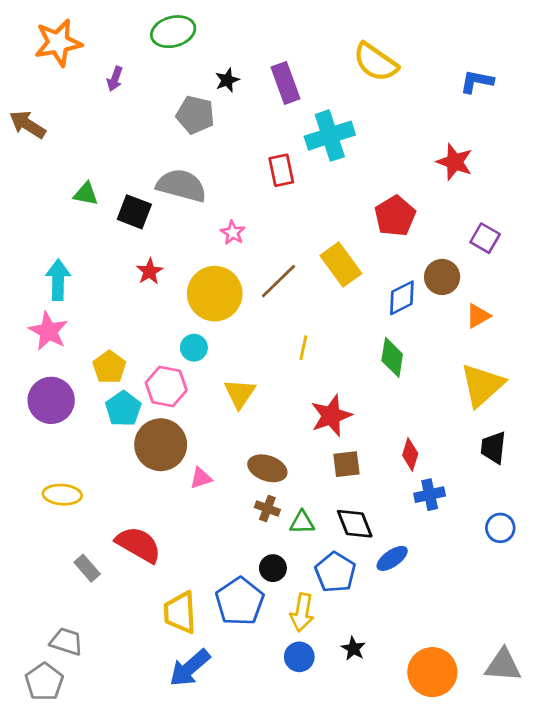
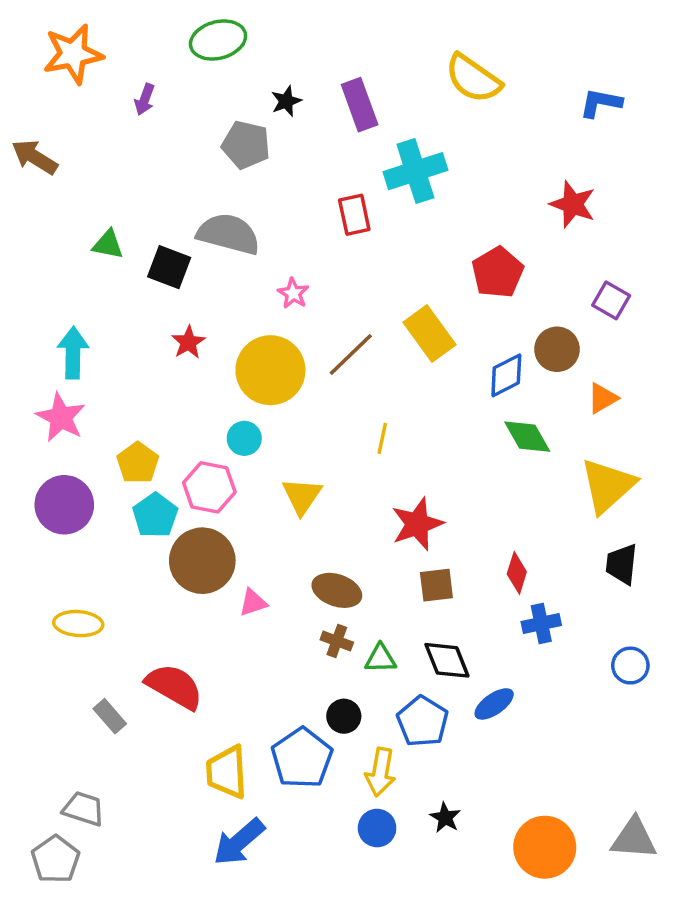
green diamond: (392, 357) -> (527, 437), moved, turned -39

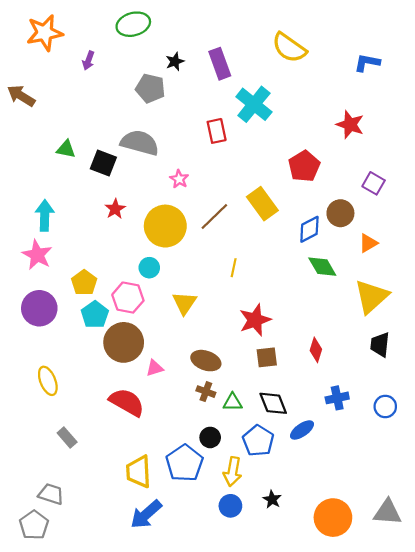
cyan cross: (415, 171) -> (254, 104), turned -33
yellow ellipse: (78, 624) -> (48, 381), turned 64
blue cross: (541, 624) -> (337, 398), moved
red semicircle: (174, 686) -> (127, 402), moved

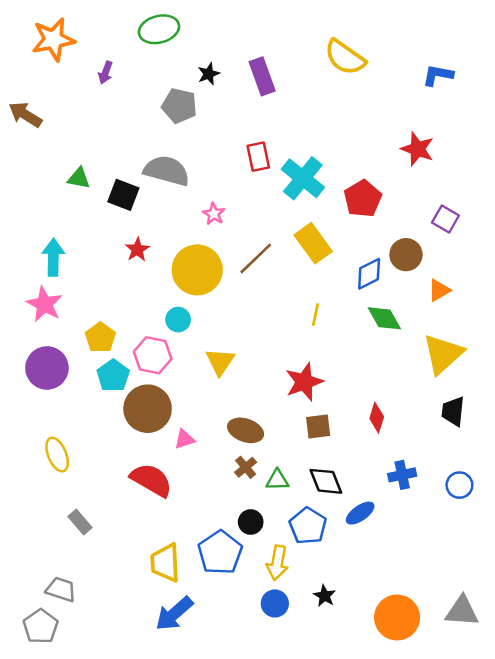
cyan cross: (254, 104) -> (303, 178), moved
yellow line: (234, 268) -> (316, 314), moved
brown cross: (206, 392) -> (246, 467), turned 30

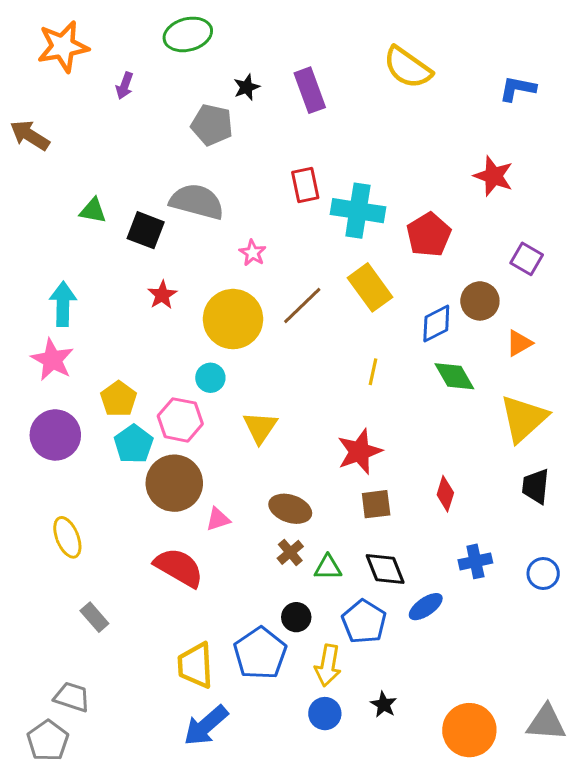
cyan cross: (303, 178) -> (358, 211), turned -30

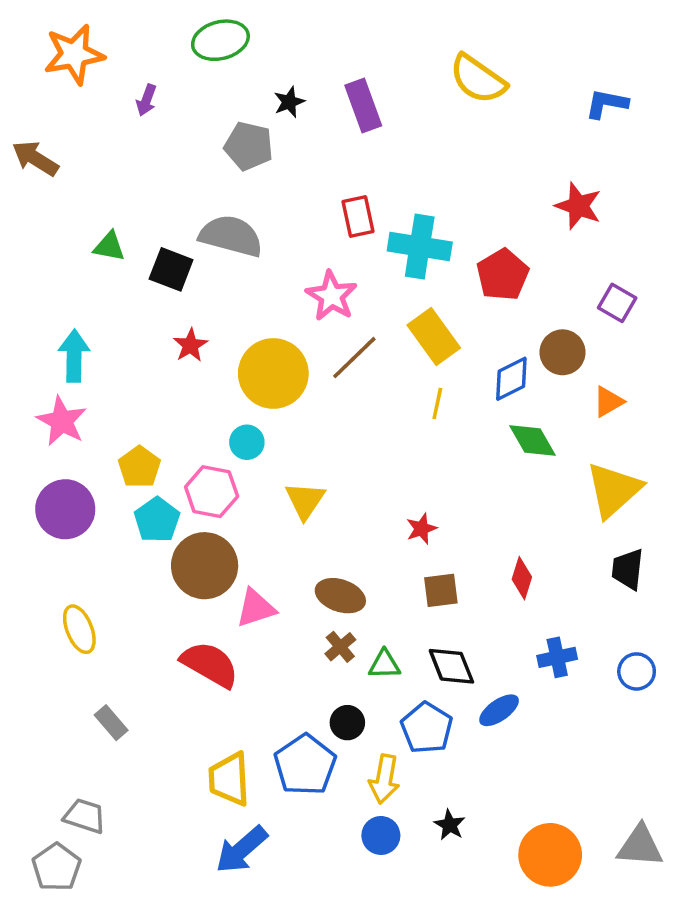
pink star: (253, 253) -> (332, 296), moved, size x1.6
yellow line: (373, 372) -> (437, 403), moved
red star: (359, 452) -> (421, 529), size x0.6
pink triangle: (218, 519) -> (256, 608), size x1.4

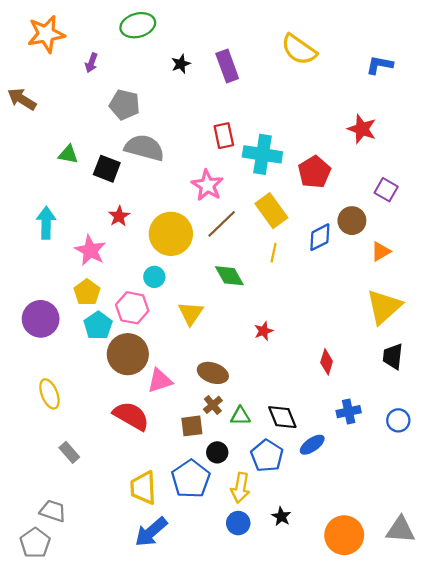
gray pentagon: (249, 146) -> (125, 105), moved
pink star: (62, 421) -> (90, 250), moved
green diamond: (533, 440) -> (229, 276), moved
brown square: (441, 590) -> (192, 426), moved

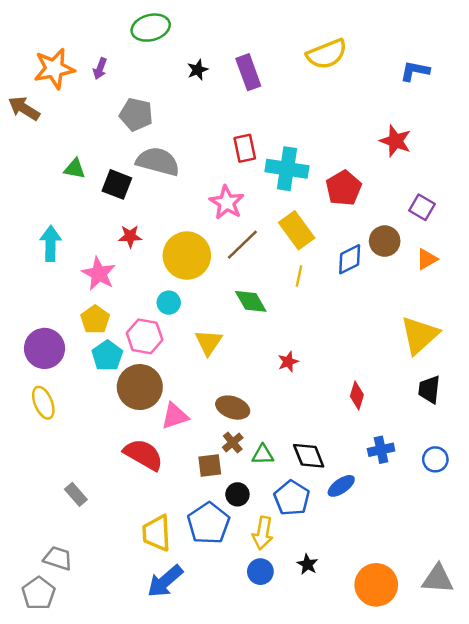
orange star: (46, 34) -> (54, 69), moved
yellow semicircle: (299, 49) -> (327, 54), turned -57
red star: (119, 216) -> (130, 236), turned 30
orange triangle: (381, 251) -> (427, 259), moved
yellow ellipse: (49, 394) -> (43, 403), moved

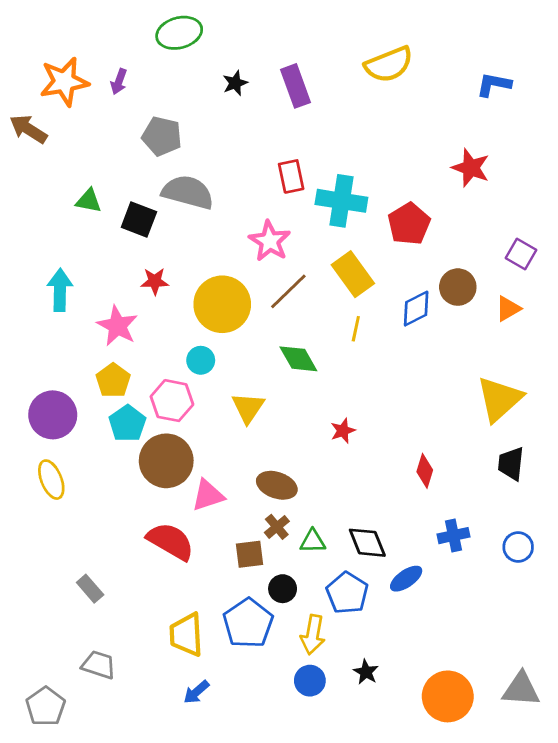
purple square: (422, 207) -> (521, 254), moved
gray trapezoid: (58, 558) -> (99, 665), moved
blue arrow: (165, 581) -> (196, 692), size x0.6

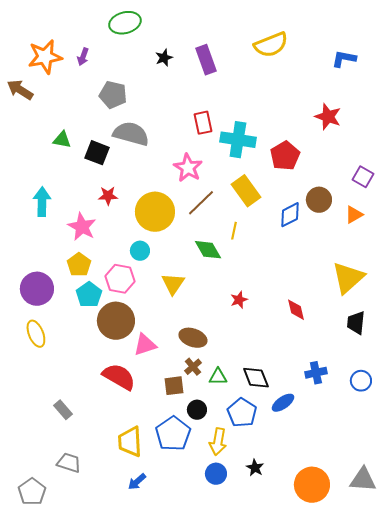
yellow line: (356, 329) -> (234, 231), moved
red diamond: (425, 471) -> (296, 310), moved, turned -30

